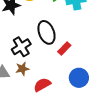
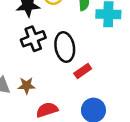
black cross: (21, 47) -> (33, 39), moved

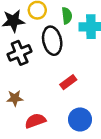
black ellipse: (65, 47) -> (52, 41), moved

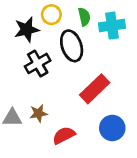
red rectangle: (68, 82) -> (95, 89), size x1.6

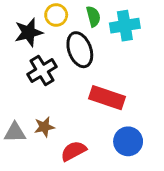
red rectangle: (95, 89) -> (107, 98), turned 64

